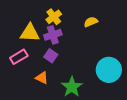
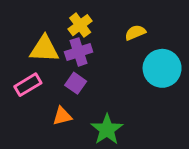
cyan circle: (109, 70) -> (162, 68), moved
orange triangle: (42, 78) -> (62, 116), turned -40

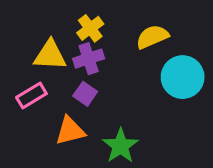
yellow semicircle: (135, 33) -> (152, 37), size x1.4
orange triangle: (62, 116) -> (70, 131), size x1.4

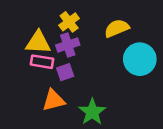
purple square: (85, 94) -> (65, 72), turned 36
pink rectangle: (31, 95) -> (42, 62), moved, turned 40

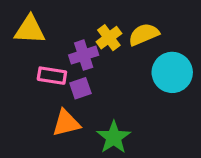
yellow cross: (69, 22) -> (109, 38), moved
yellow triangle: (38, 42) -> (30, 30), moved

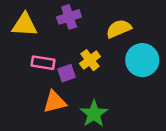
yellow cross: (109, 38) -> (90, 60), moved
purple cross: (84, 55) -> (69, 17), moved

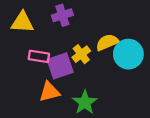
yellow semicircle: (119, 29) -> (107, 42), moved
purple square: (66, 73) -> (60, 66), size x1.6

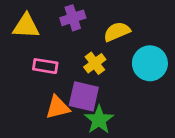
yellow semicircle: (107, 42) -> (117, 32), moved
purple square: (60, 66) -> (84, 96), moved, turned 32

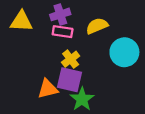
yellow cross: (95, 63) -> (71, 59), moved
pink rectangle: (45, 66) -> (63, 32), moved

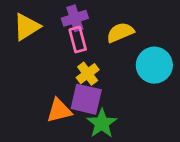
yellow triangle: (21, 21) -> (27, 27), turned -35
pink rectangle: (63, 32) -> (78, 40), turned 66

